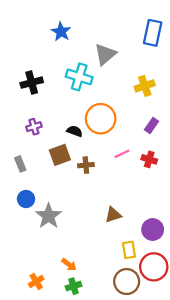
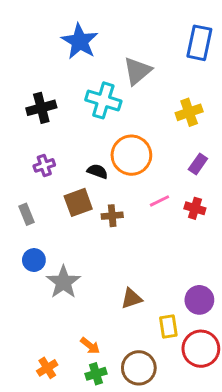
blue star: (61, 32) -> (80, 41), size x1.4
brown triangle: (113, 215) -> (131, 298), moved
brown circle: (127, 282) -> (139, 368), moved

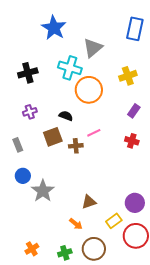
orange circle: (131, 155) -> (89, 90), moved
pink line: (159, 201) -> (94, 133), moved
yellow rectangle: (168, 327) -> (114, 221), turned 63
orange arrow: (90, 346) -> (76, 224), moved

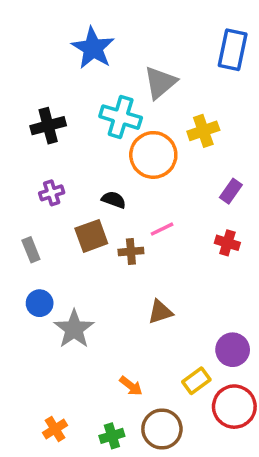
yellow cross: (128, 76) -> (203, 131), moved
brown triangle: (89, 202) -> (160, 312), moved

